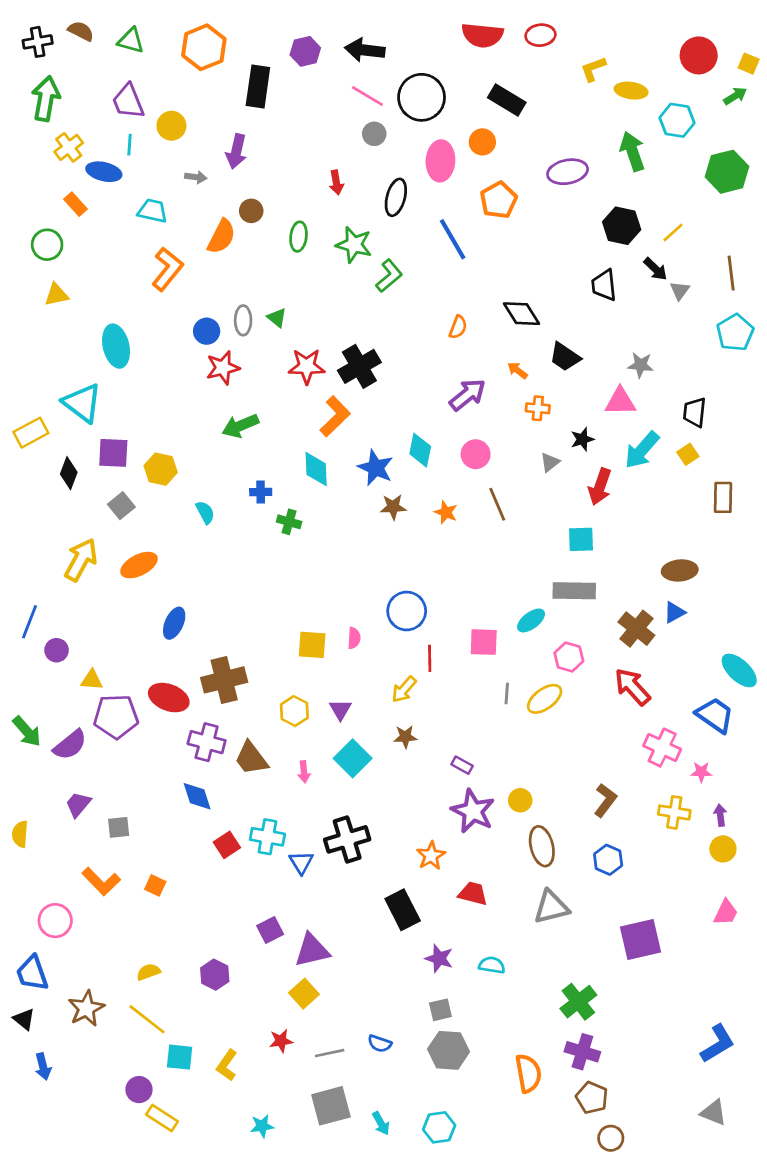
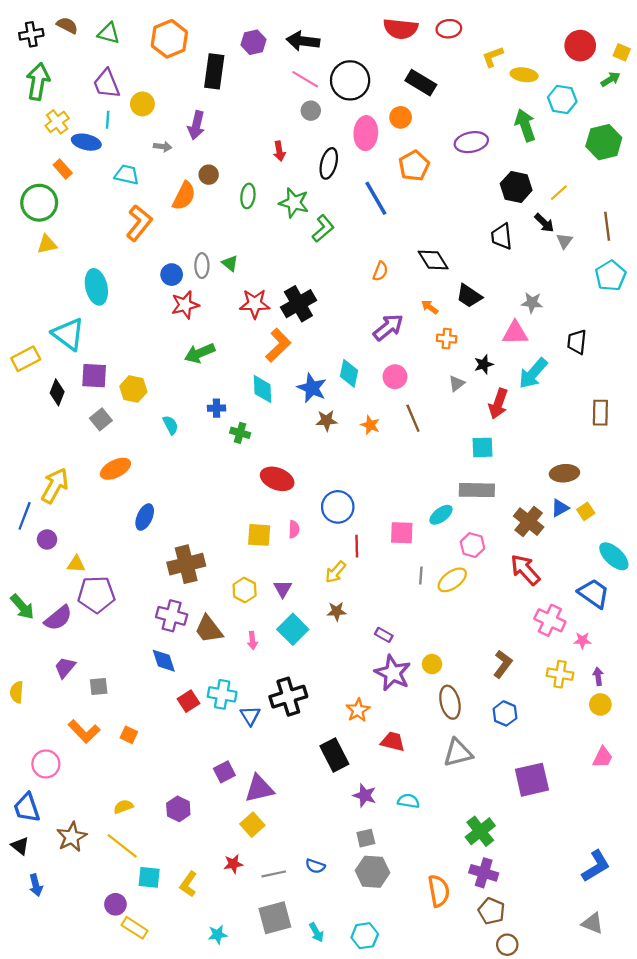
green circle: (47, 245) -> (39, 203), size x1.4
yellow square: (688, 454) -> (586, 511), moved
yellow arrow: (81, 560) -> (55, 486), moved
red ellipse: (169, 698) -> (277, 479), moved

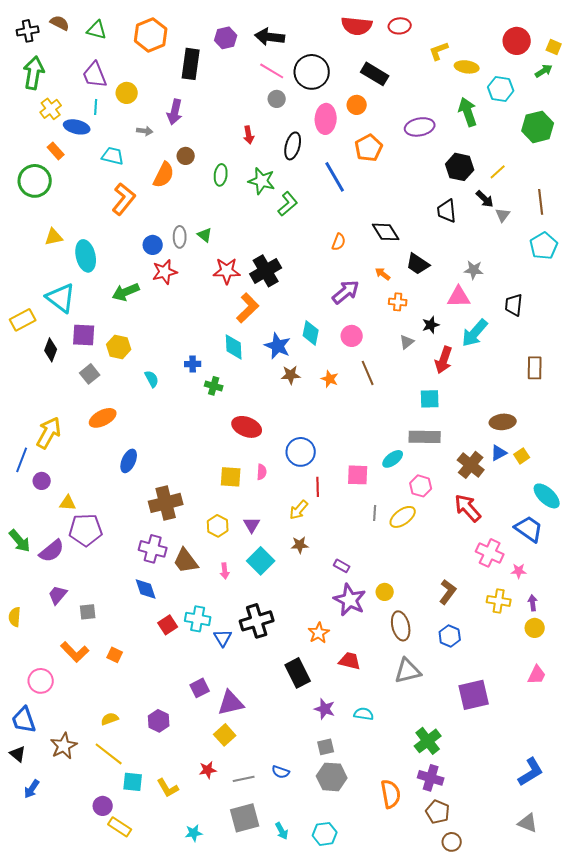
yellow triangle: (47, 244) -> (54, 237), moved
green arrow: (200, 353) -> (126, 292), moved
yellow L-shape: (188, 884) -> (168, 788), turned -65
blue arrow: (36, 885) -> (32, 789), turned 48

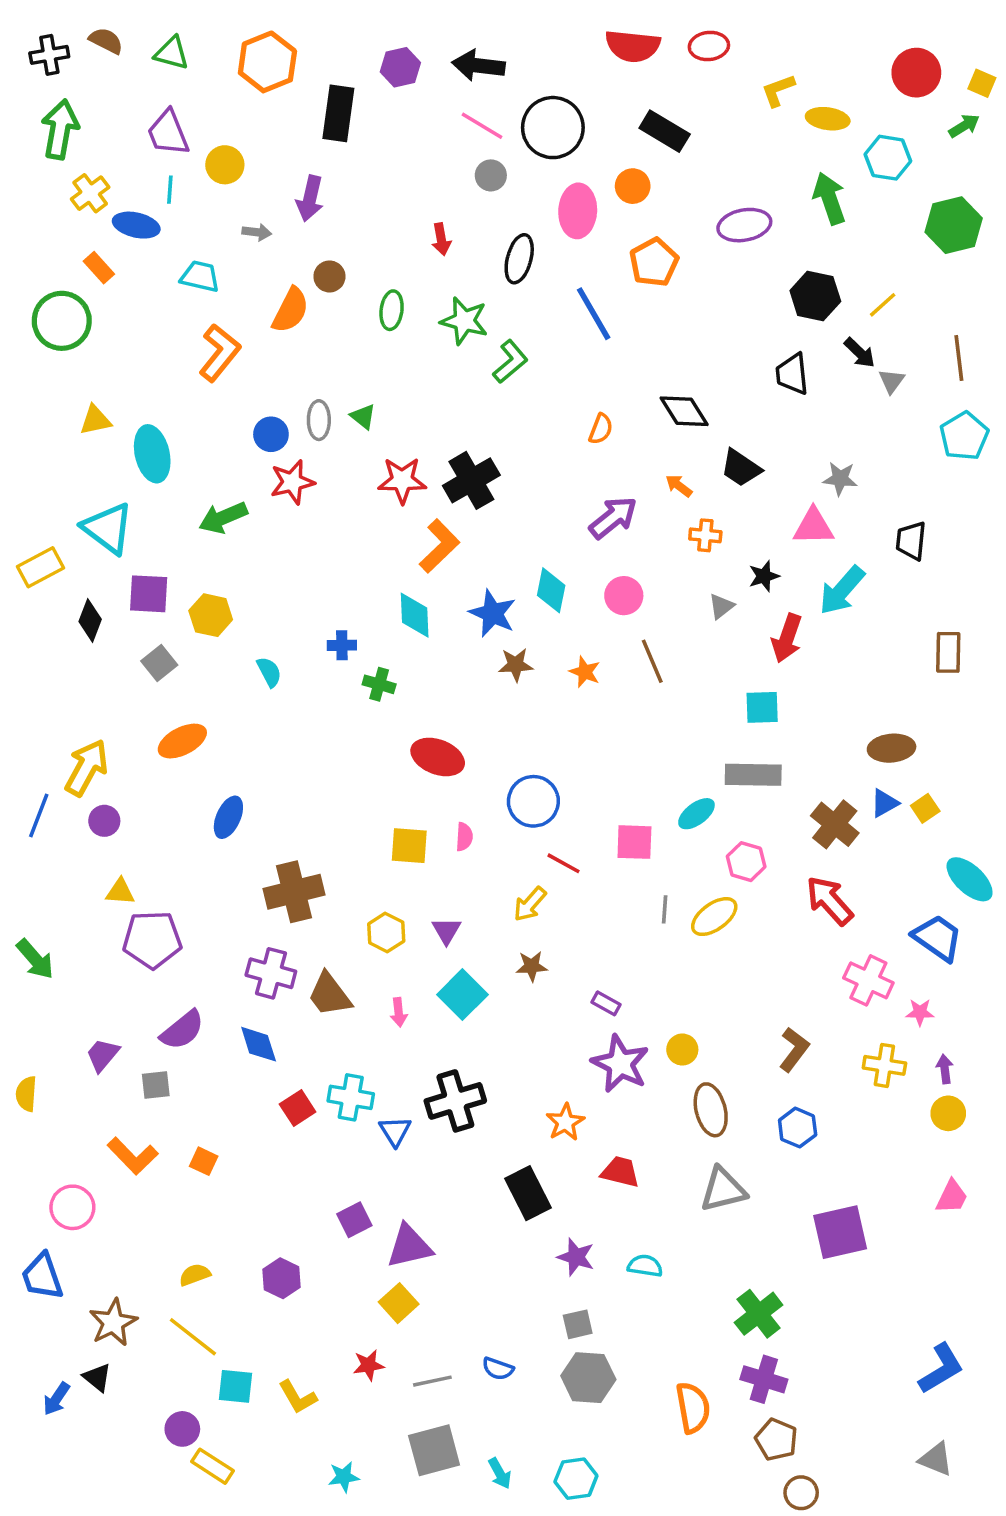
purple circle: (42, 481) -> (104, 821), moved
red line: (318, 487) -> (564, 863), turned -60
purple semicircle: (52, 551) -> (182, 1030), moved
black triangle: (18, 754) -> (97, 1378), moved

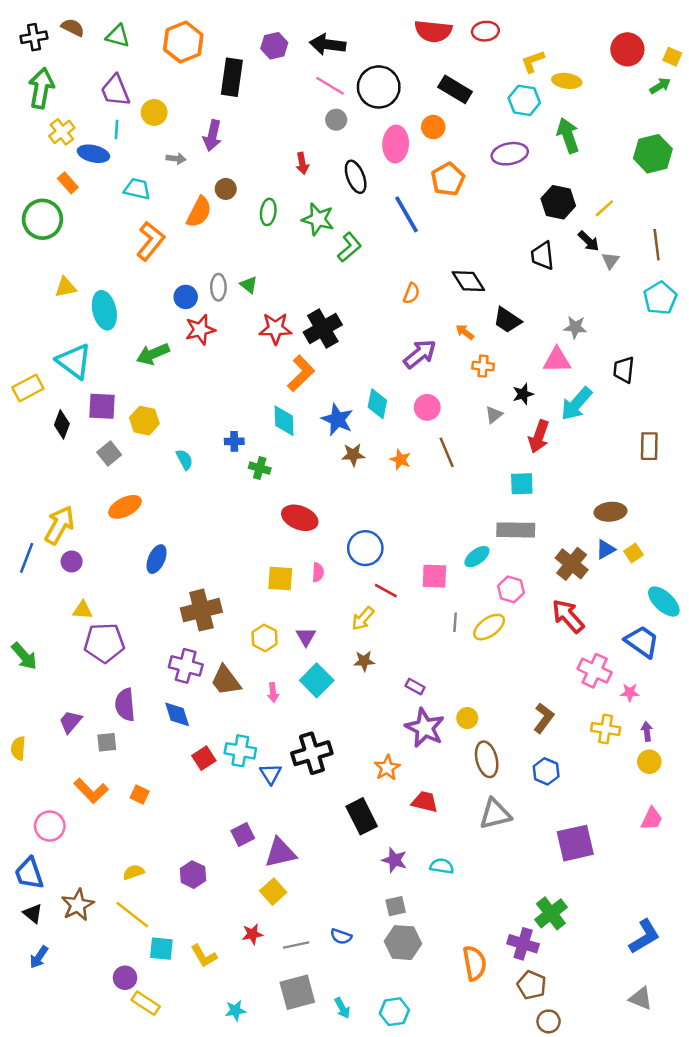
cyan hexagon: (888, 158) -> (524, 100), moved
black ellipse: (519, 259) -> (356, 177), turned -36
purple semicircle: (182, 1030) -> (125, 705), turned 124
green cross: (759, 1314) -> (551, 913), moved
black triangle: (97, 1378) -> (33, 913), moved

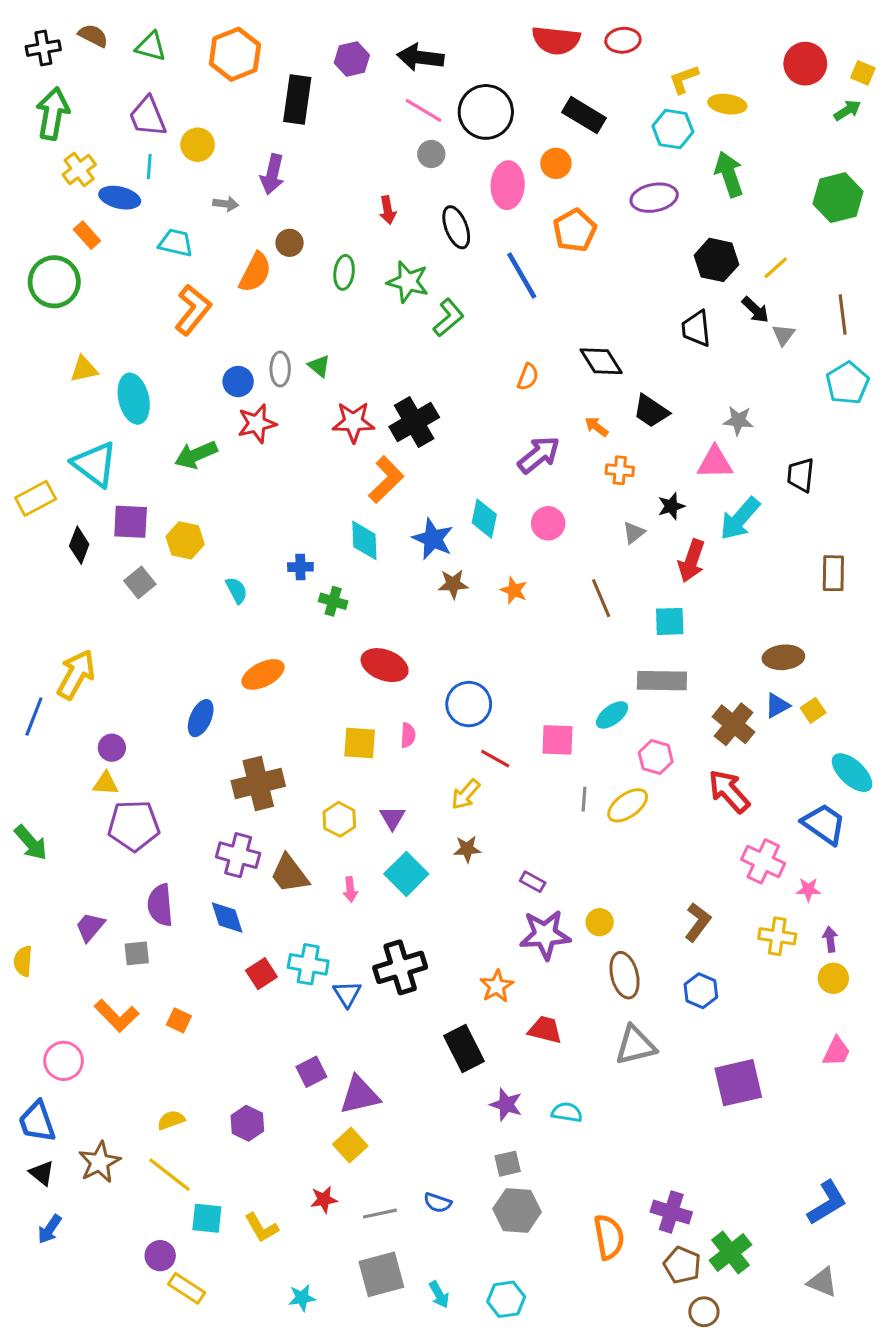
brown line: (447, 452) -> (601, 598), moved
orange ellipse: (125, 507) -> (263, 674), moved
purple circle: (72, 561) -> (112, 748), moved
purple star: (425, 728) -> (545, 935), turned -30
green cross: (551, 913) -> (730, 1253), moved

